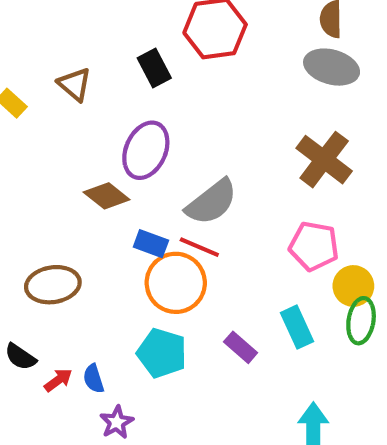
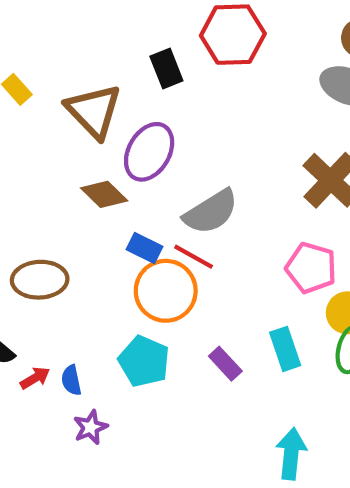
brown triangle: (75, 84) -> (94, 111), moved, size x1.6

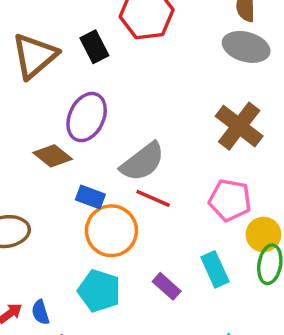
brown triangle: (94, 111) -> (35, 56), moved, turned 39
red line: (194, 257) -> (153, 198), moved

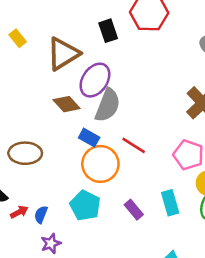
brown triangle: (35, 56) -> (63, 54), moved
gray semicircle: (143, 162) -> (108, 105), moved, turned -40
blue semicircle: (40, 312) -> (41, 215), turned 30

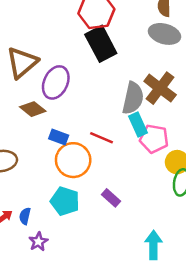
black rectangle: (108, 31) -> (101, 44), moved, size x1.6
gray semicircle: (108, 105) -> (133, 98), moved
cyan rectangle: (170, 203) -> (138, 124), moved

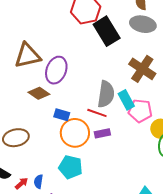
black rectangle: (101, 44) -> (107, 31), moved
brown triangle: (22, 63) -> (28, 56), turned 32
gray semicircle: (133, 98) -> (106, 94), moved
purple rectangle: (111, 198) -> (102, 133), moved, turned -49

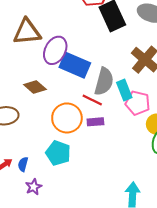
brown diamond: (39, 93) -> (35, 87), moved
blue rectangle: (62, 115) -> (75, 65), moved, size x1.8

